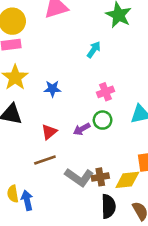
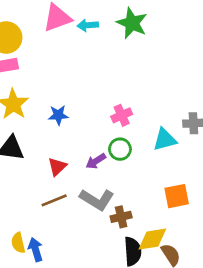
cyan arrow: (94, 50) -> (88, 25), moved, turned -126
gray L-shape: (79, 177) -> (97, 200), moved
yellow diamond: (127, 180) -> (152, 239), moved

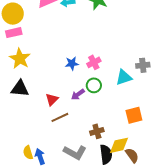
blue star: (58, 115) -> (72, 63), moved
brown line: (54, 200) -> (60, 117), moved
gray L-shape: (97, 200) -> (75, 152), moved

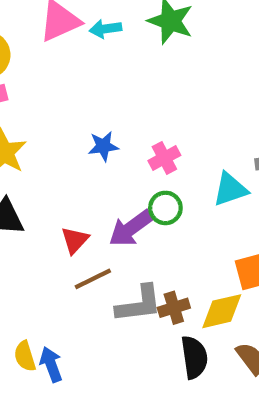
blue star: (72, 63) -> (103, 146), moved
purple arrow: (78, 94) -> (131, 228), size x1.5
yellow diamond: (119, 145) -> (222, 311), moved
gray L-shape: (75, 152) -> (139, 304), moved, turned -35

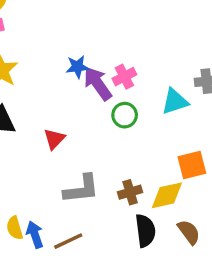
purple arrow: (131, 228) -> (98, 83), moved, turned 90
brown line: (93, 279) -> (68, 241), moved
gray L-shape: (139, 304) -> (81, 189), moved

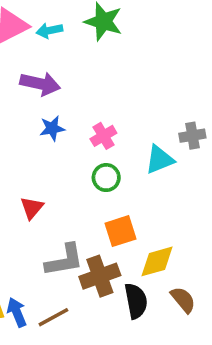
purple arrow: (98, 83) -> (40, 84), moved, turned 141
orange square: (192, 165) -> (121, 231), moved
brown cross: (130, 192) -> (100, 276), moved, size x1.5

